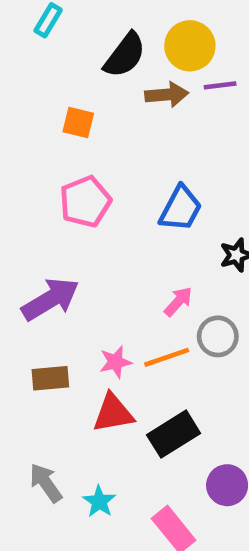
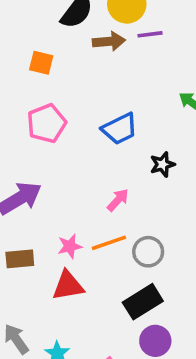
blue trapezoid: (181, 209) -> (120, 129), turned 36
gray circle: (218, 336) -> (148, 252), moved
black rectangle: (174, 434) -> (143, 302), moved

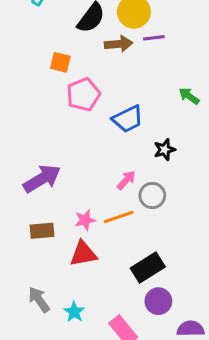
pink pentagon: (47, 123) -> (83, 94), moved
gray circle: (148, 252) -> (152, 196), moved

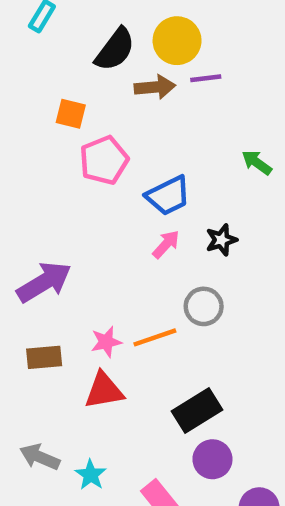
pink arrow: (126, 180) -> (166, 244), moved
gray arrow: (39, 300) -> (40, 457), turned -32

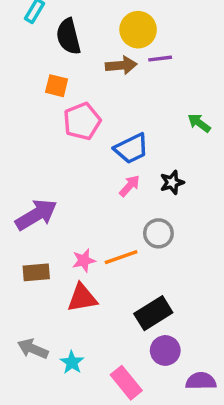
black semicircle: (115, 50) -> (68, 36), moved, turned 129

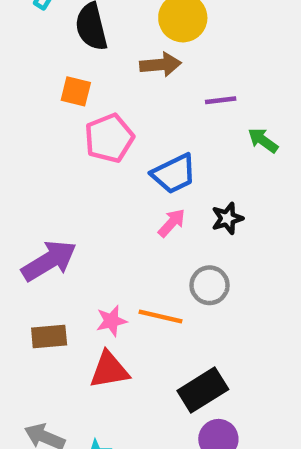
purple line: (160, 59) -> (221, 100), moved
orange line: (121, 257) -> (160, 316), turned 32

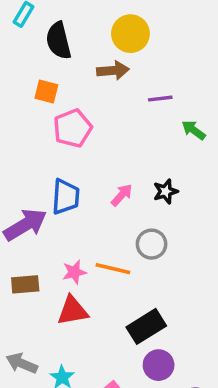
blue trapezoid: (174, 174) -> (66, 197), moved, turned -60

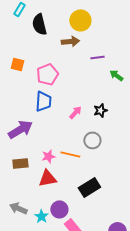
orange square: (46, 91) -> (17, 64), moved
blue trapezoid: (66, 197) -> (43, 101), moved
purple circle: (159, 365) -> (59, 209), moved

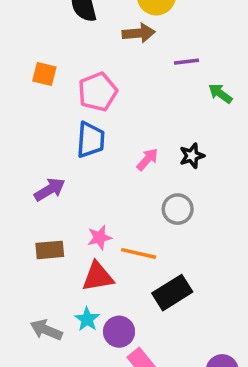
purple arrow: (20, 129) -> (50, 190), size x0.7
orange line: (70, 154) -> (139, 253), moved
cyan star: (41, 216) -> (87, 319), moved

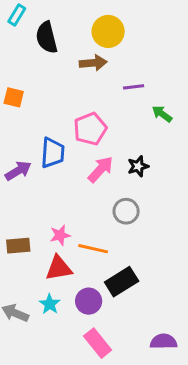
pink pentagon: (98, 92) -> (90, 129), moved
pink arrow: (147, 159) -> (101, 169), size x1.4
purple arrow: (50, 190) -> (18, 171), moved
purple circle: (119, 332) -> (89, 301), moved

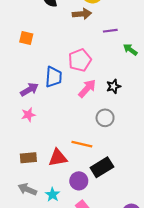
pink star: (60, 235) -> (28, 115), moved
brown rectangle: (18, 246) -> (28, 158), moved
cyan star: (50, 304) -> (53, 195), moved

